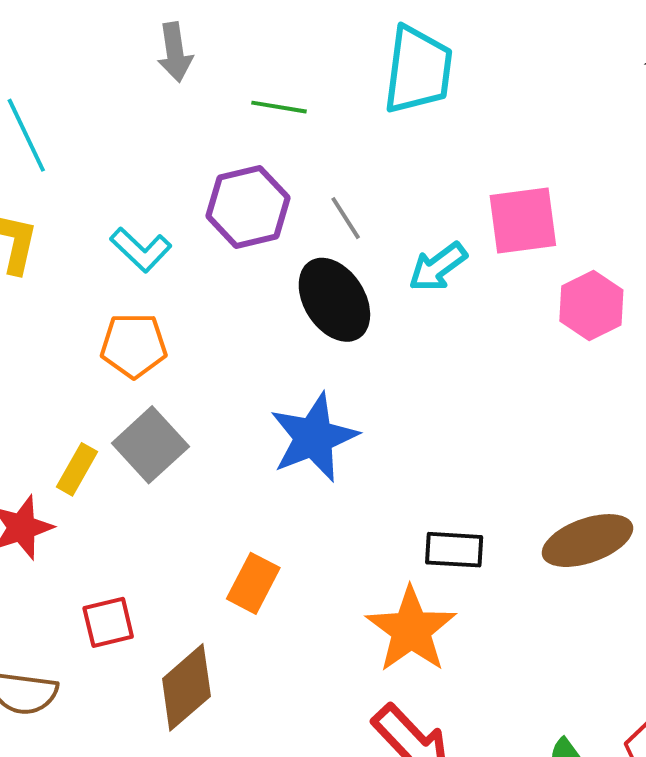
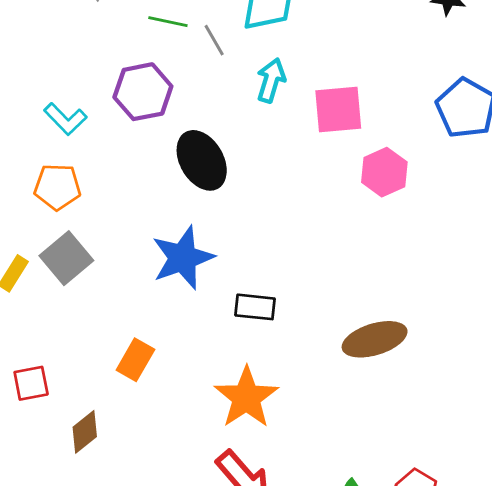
gray line: (346, 218) -> (214, 40), moved
cyan arrow: (438, 267) -> (271, 80), moved, turned 141
black rectangle: (454, 550) -> (255, 307), moved
brown diamond: (186, 687) -> (85, 432), size x0.7

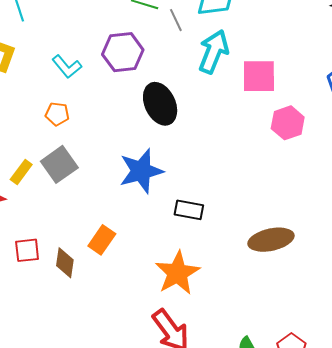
cyan arrow: (271, 80) -> (214, 52), size x1.4
orange pentagon: (57, 187) -> (57, 114), size x0.7
brown diamond: (85, 432) -> (65, 263), moved, turned -48

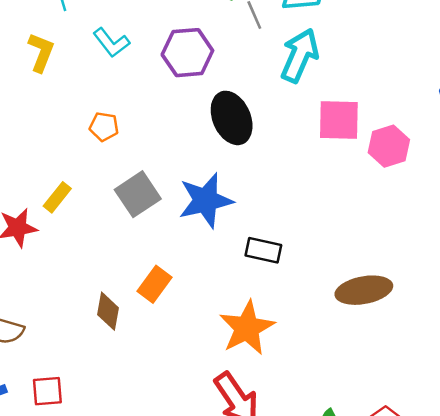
cyan L-shape: (67, 67) -> (111, 43), moved
pink square: (259, 76) -> (339, 120), moved
gray square: (59, 164) -> (138, 194), moved
red square: (27, 250) -> (47, 391), moved

